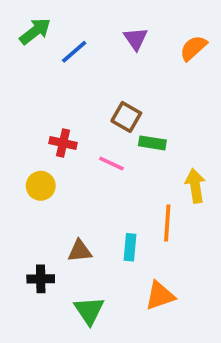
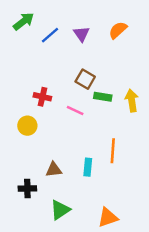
purple triangle: (136, 39) -> (81, 34), moved
orange semicircle: (193, 48) -> (118, 30), moved
yellow arrow: (195, 186) -> (132, 101), moved
orange triangle: (160, 296) -> (108, 217), moved
green triangle: (89, 311) -> (60, 210), turned 30

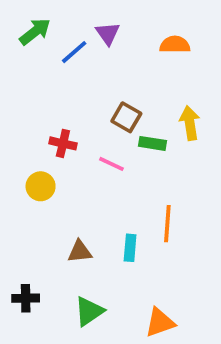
orange semicircle: (118, 30) -> (175, 45), turned 42
purple triangle: (81, 34) -> (108, 33), moved
yellow arrow: (132, 101) -> (190, 123), moved
black cross: (27, 189) -> (26, 298), moved

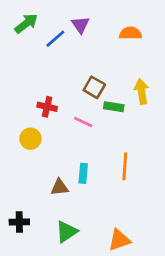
cyan rectangle: (130, 248) -> (83, 173), moved

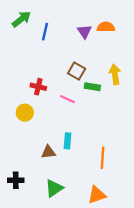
purple triangle: (80, 25) -> (84, 32), moved
blue line: (55, 39) -> (45, 32), turned -36
orange line: (125, 166) -> (102, 158), moved

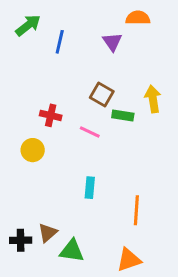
orange semicircle: (106, 27) -> (138, 18), moved
brown triangle: (48, 152) -> (48, 233), moved, turned -35
green triangle: (54, 188) -> (72, 251), turned 42

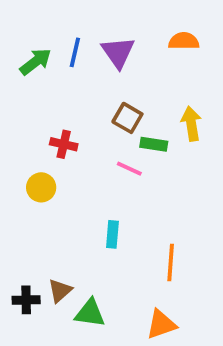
orange semicircle: (138, 18) -> (184, 41), moved
green arrow: (28, 25) -> (36, 62), moved
purple triangle: (112, 42) -> (118, 52), moved, size x1.4
pink line: (90, 132) -> (129, 169), moved

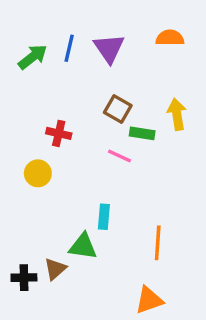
green triangle: (90, 313) -> (83, 246), moved

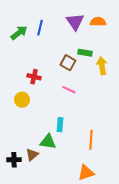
purple triangle: (109, 48) -> (75, 22), moved
green rectangle: (142, 133) -> (85, 53), moved

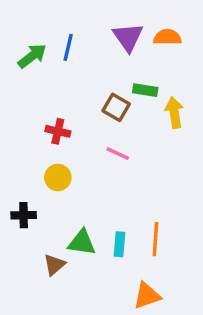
yellow circle: (22, 100) -> (58, 177), moved
cyan rectangle: (60, 125) -> (119, 244), moved
black cross: (14, 160) -> (24, 215), moved

